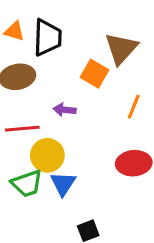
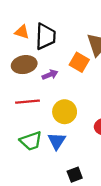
purple arrow: (65, 110) -> (50, 75), moved, turned 152
yellow circle: (47, 155) -> (65, 112), moved

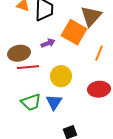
orange square: (79, 62) -> (74, 32), size x1.4
brown ellipse: (24, 65) -> (19, 53), moved

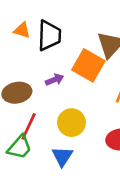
red line: (28, 67) -> (29, 126), moved, turned -60
green trapezoid: (31, 102) -> (20, 147), moved, turned -30

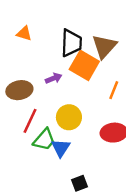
black trapezoid: (49, 36) -> (71, 43), moved
green trapezoid: (20, 147) -> (44, 140), moved

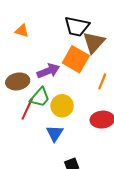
black trapezoid: (71, 43) -> (77, 26), moved, turned 100
purple arrow: (54, 78) -> (48, 71), size x1.5
green trapezoid: (44, 140) -> (40, 97), moved

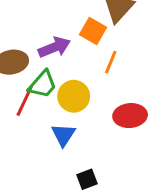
orange square: (76, 59) -> (93, 31), size x0.7
orange line: (102, 81) -> (111, 62), moved

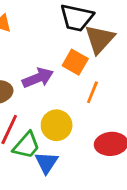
green trapezoid: (43, 84) -> (26, 145), moved

